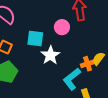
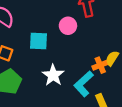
white star: (50, 55) -> (53, 75), moved

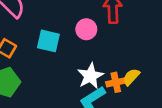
white star: (53, 75) -> (90, 76), moved

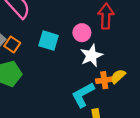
white star: (90, 76) -> (91, 56), moved

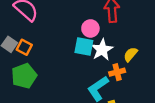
cyan square: (49, 41) -> (84, 47), moved
yellow semicircle: (118, 76) -> (131, 54), moved

